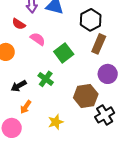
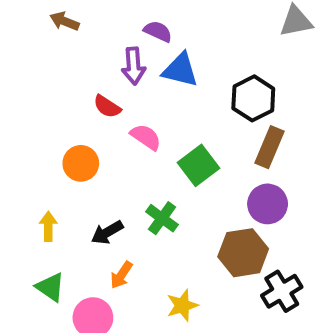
purple circle: (108, 74) -> (268, 204), moved

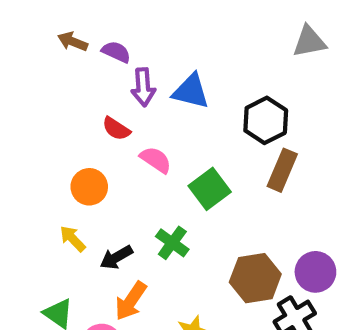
purple semicircle: (158, 31) -> (116, 52), moved
purple circle: (268, 204) -> (315, 272), moved
yellow arrow: (48, 226) -> (73, 239), moved, turned -44
orange arrow: (121, 275) -> (131, 301), size x1.4

